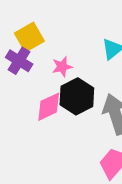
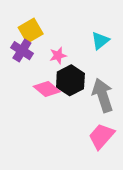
pink diamond: (49, 107) -> (47, 89), turned 65

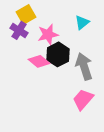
pink star: (58, 56) -> (48, 34), size x1.5

